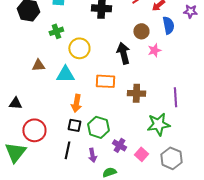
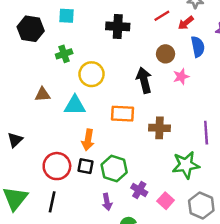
black triangle: (15, 103) -> (15, 140), turned -48
red circle: (34, 130) -> (57, 166), moved
black line: (67, 150) -> (52, 202), moved

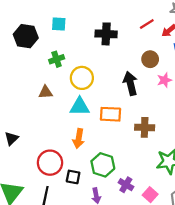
brown triangle: (43, 94) -> (46, 92), moved
cyan triangle: (75, 105) -> (80, 107), moved
black square: (86, 166) -> (73, 177), moved

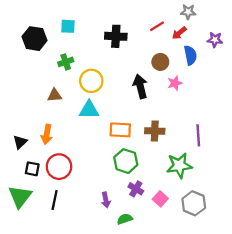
orange rectangle: (111, 114) -> (120, 130), moved
orange arrow: (79, 138) -> (47, 134), moved
green hexagon: (103, 165) -> (126, 161), moved
black square: (73, 177) -> (32, 169), moved

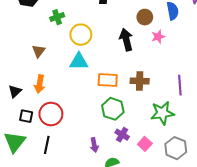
brown triangle: (55, 95) -> (39, 51), moved, turned -48

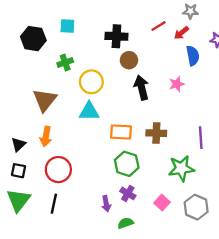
brown circle: (145, 17) -> (129, 60), moved
brown triangle: (39, 51) -> (45, 100), size x1.6
black square: (26, 116) -> (18, 171), moved
purple cross: (122, 135) -> (128, 193), moved

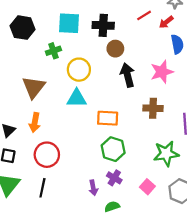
cyan square: (67, 26) -> (69, 23), moved, size x1.5
pink star: (177, 84) -> (162, 72), size x1.5
brown cross: (156, 133) -> (153, 108), moved

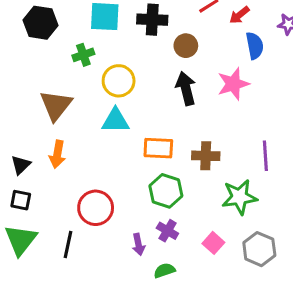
brown circle: (115, 49) -> (186, 46), moved
brown cross: (153, 108) -> (206, 156), moved
red circle: (47, 155) -> (96, 208), moved

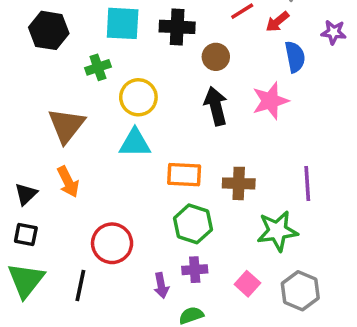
orange arrow: (57, 154) -> (68, 182), turned -36
purple cross: (167, 231) -> (195, 270), turned -35

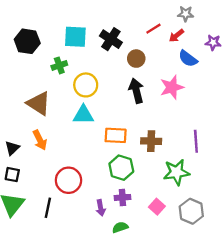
black cross: (177, 27) -> (111, 39), turned 30
blue semicircle: (295, 57) -> (188, 59), turned 138
brown triangle: (66, 125) -> (39, 103), turned -35

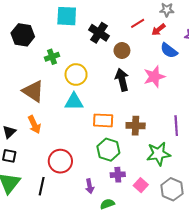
cyan square: (75, 37) -> (67, 16), moved
purple cross: (122, 197) -> (118, 175), moved

